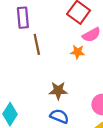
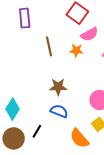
brown line: (37, 44) -> (49, 46), moved

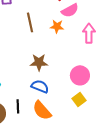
black line: (37, 131) -> (18, 106), turned -32
orange semicircle: (79, 138) -> (42, 110), moved

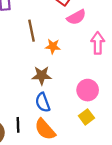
orange star: (57, 26) -> (53, 46), moved
blue semicircle: (40, 86) -> (43, 102), turned -132

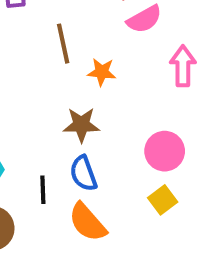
black line: (18, 125) -> (43, 190), moved

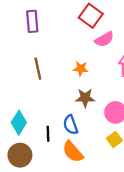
brown line: (63, 44) -> (38, 69), moved
brown star: (81, 125) -> (85, 98), moved

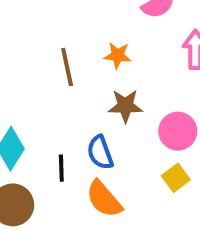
brown line: (38, 69) -> (67, 67), moved

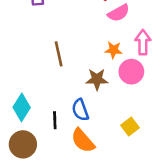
orange star: (118, 55) -> (113, 50), moved
pink circle: (178, 131) -> (131, 72), moved

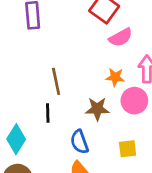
black line: (55, 120) -> (48, 113), moved
yellow square: (130, 127) -> (128, 149), moved, turned 30

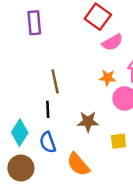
brown star: (97, 109) -> (88, 122), moved
blue semicircle: (79, 142) -> (48, 142), moved

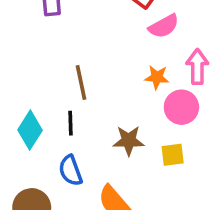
cyan diamond: (20, 133) -> (30, 130), moved
yellow square: (119, 141) -> (173, 155), moved

